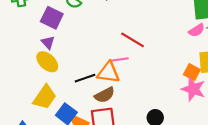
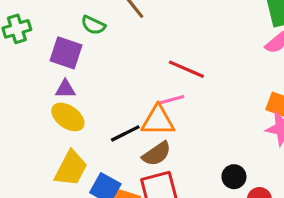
purple triangle: (48, 42) -> (65, 89), turned -40

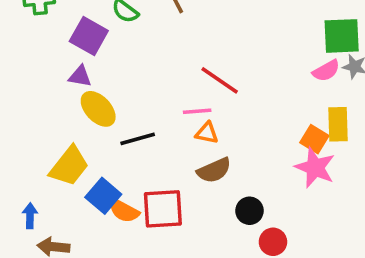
yellow ellipse: (68, 117) -> (98, 109), moved
orange triangle: (158, 121) -> (207, 133), moved, size x0.6
brown semicircle: (157, 154) -> (214, 170), moved

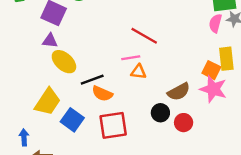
pink semicircle: (326, 71) -> (215, 23), turned 138
brown semicircle: (214, 170) -> (179, 92), moved
orange semicircle: (124, 211) -> (102, 94), moved
black circle: (249, 211) -> (160, 113), moved
red circle: (273, 242) -> (184, 123), moved

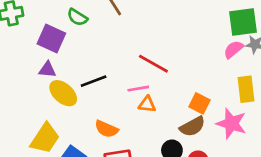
pink semicircle: (215, 23) -> (233, 49), turned 36
orange square: (211, 70) -> (200, 103), moved
black line: (92, 80) -> (94, 81), moved

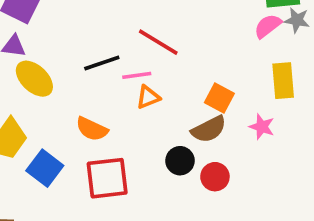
black line: (94, 81) -> (102, 63), moved
orange triangle: (147, 104) -> (148, 97), turned -30
pink star: (231, 124) -> (262, 127), size x0.6

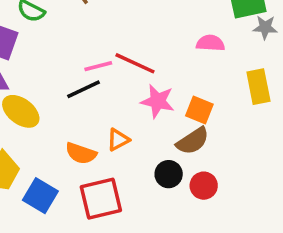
pink semicircle: (268, 26) -> (210, 43), moved, turned 48
pink line: (137, 75) -> (98, 66), moved
orange triangle: (148, 97) -> (118, 140), moved
pink star: (262, 127) -> (158, 101), moved, size x1.4

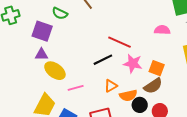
pink line: (98, 66) -> (76, 88), moved
black line: (83, 89) -> (103, 60), moved
orange semicircle: (81, 153) -> (128, 95), moved, turned -30

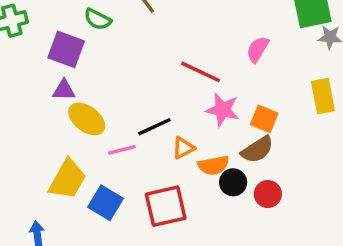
pink semicircle: (162, 30) -> (258, 49), moved, turned -63
black line: (103, 60) -> (154, 127), moved

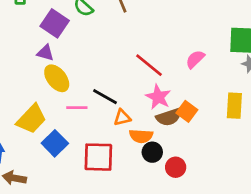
black line: (154, 127) -> (105, 97), turned 40
brown semicircle: (257, 150) -> (169, 117), moved

